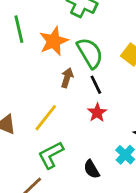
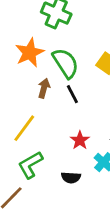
red star: (97, 113) -> (80, 140), moved
black semicircle: (92, 169) -> (71, 177), turned -54

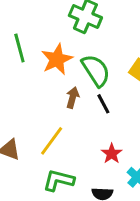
green L-shape: (30, 165) -> (58, 180), turned 44

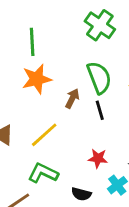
orange star: (57, 59) -> (37, 79), moved
red star: (112, 154) -> (98, 158), turned 30

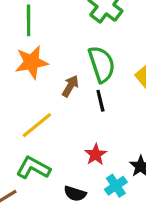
red star: (98, 158) -> (96, 155), turned 30

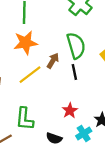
yellow line: (37, 125) -> (30, 75), moved
green L-shape: (33, 168) -> (25, 119), turned -115

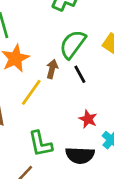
green semicircle: (76, 46) -> (73, 44), turned -110
black semicircle: (54, 138) -> (80, 155), size x1.5

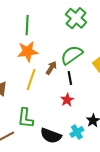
yellow line: (31, 92) -> (31, 80), turned -35
red star: (88, 119) -> (67, 100), moved

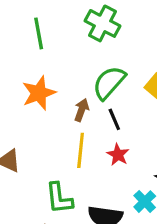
green line: (27, 25) -> (39, 33), moved
yellow line: (31, 80) -> (81, 150), moved

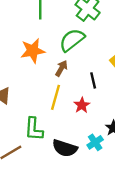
green semicircle: (109, 83) -> (72, 40), moved
black line: (114, 119) -> (93, 80), moved

